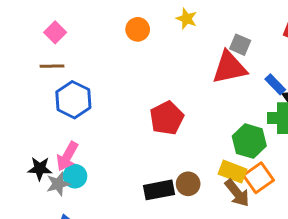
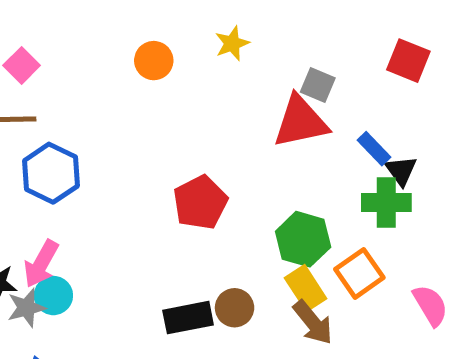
yellow star: (187, 19) -> (232, 43), turned 30
green hexagon: (249, 141) -> (303, 239), moved
yellow rectangle: (232, 172) -> (306, 288), turned 36
orange square: (258, 178) -> (359, 273), moved

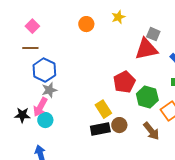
red pentagon: (200, 203) -> (124, 82), moved
yellow rectangle: (306, 288) -> (103, 109), moved
gray star: (26, 308) -> (49, 90), moved

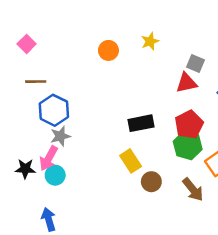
pink square: (32, 26) -> (27, 44), moved
red triangle: (146, 49) -> (186, 83), size x0.7
red pentagon: (124, 82) -> (189, 125), moved
black rectangle: (100, 129) -> (141, 123), moved

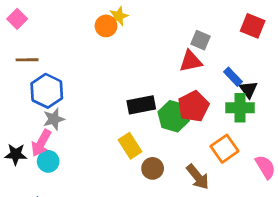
yellow star: (150, 41) -> (119, 16), moved
green hexagon: (188, 145) -> (174, 116), moved

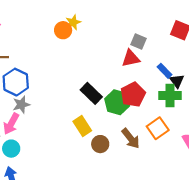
black rectangle: (141, 105) -> (91, 93), turned 55
cyan circle: (48, 161) -> (11, 149), moved
brown arrow: (198, 177) -> (131, 138), moved

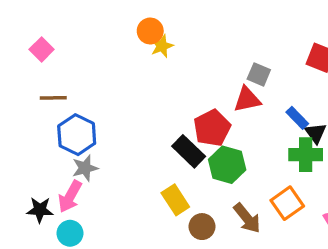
orange circle: (63, 30) -> (150, 31), moved
red pentagon: (133, 94) -> (212, 128), moved

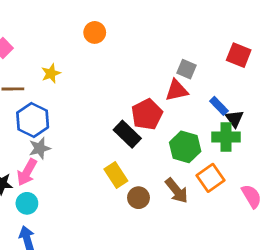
yellow star: (162, 46) -> (51, 73), moved
green hexagon: (227, 165) -> (185, 147), moved

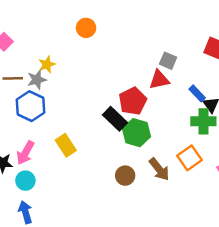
green hexagon: (185, 147) -> (137, 133), moved
gray star: (40, 148) -> (37, 80), moved
yellow rectangle: (116, 175) -> (66, 145), moved

